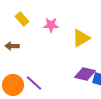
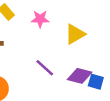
purple line: (34, 83) -> (45, 68), moved

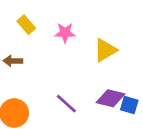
purple line: (45, 68) -> (66, 104), moved

